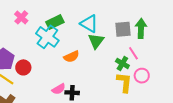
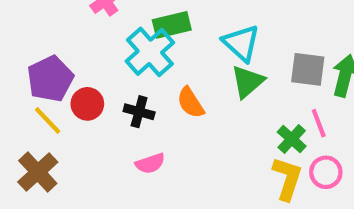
orange semicircle: (71, 57) -> (191, 103), turned 70
black cross: (72, 93) -> (139, 112), moved

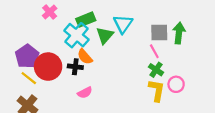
cyan triangle: (241, 43) -> (123, 24), turned 30
green triangle: (248, 82) -> (105, 35), moved
orange semicircle: (191, 103) -> (85, 57), moved
red circle: (87, 104) -> (48, 67), size x1.6
pink line: (319, 123) -> (154, 51), moved

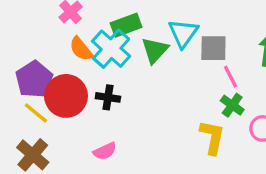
gray square: (159, 33) -> (213, 48), moved
orange semicircle: (85, 57) -> (81, 49), moved
yellow L-shape: (157, 90) -> (212, 137), moved
pink semicircle: (85, 93) -> (105, 151), moved

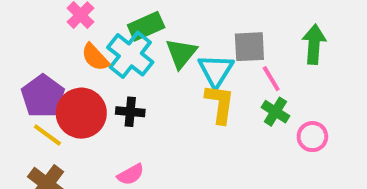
cyan triangle: (183, 33) -> (216, 71), moved
yellow L-shape: (212, 137) -> (220, 104), moved

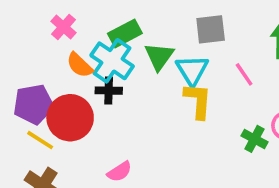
gray square: (249, 47) -> (211, 29), moved
purple pentagon: (43, 96) -> (33, 104), turned 30
black cross: (130, 112) -> (109, 91), moved
green cross: (275, 112) -> (254, 139), moved

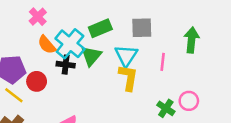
green rectangle: (125, 33) -> (100, 28), moved
green triangle: (159, 56) -> (91, 56), moved
pink line: (244, 74) -> (163, 62), turned 36
red circle: (70, 118) -> (37, 81), size x0.6

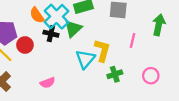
cyan triangle: (126, 56) -> (85, 59), moved
green cross: (166, 108) -> (115, 74), moved, turned 32

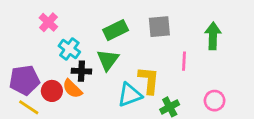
orange semicircle: (37, 15) -> (72, 89), moved
cyan cross: (56, 17) -> (69, 49), moved, size x0.7
cyan triangle: (85, 59) -> (130, 95), turned 40

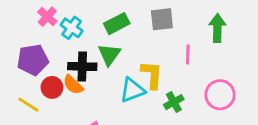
cyan cross: (69, 49) -> (72, 28), moved
black cross: (81, 71) -> (82, 66), size x1.4
purple pentagon: (24, 80) -> (33, 60), moved
pink circle: (215, 101) -> (220, 95), size x1.4

